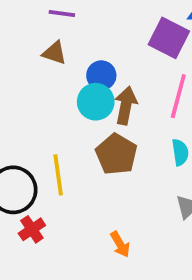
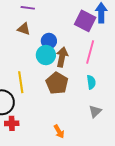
yellow line: (58, 175) -> (21, 82), moved
red cross: (32, 229) -> (12, 123), turned 32

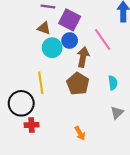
purple square: (85, 21) -> (70, 20), moved
pink line: (90, 52) -> (103, 39), moved, turned -50
cyan circle: (46, 55) -> (52, 48), moved

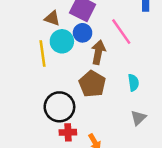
yellow line: (41, 83) -> (42, 53), moved
black circle: (21, 103) -> (59, 107), moved
red cross: (31, 125) -> (68, 132), moved

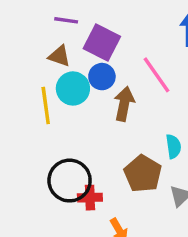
brown pentagon: (92, 84) -> (143, 174), moved
red cross: (68, 132) -> (90, 198), moved

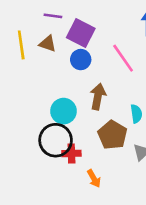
cyan circle: (73, 88) -> (64, 111), moved
brown arrow: (124, 104) -> (98, 97), moved
yellow line: (46, 106) -> (21, 45), moved

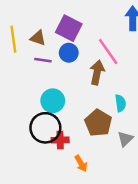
purple line: (53, 16) -> (43, 60), moved
brown arrow: (98, 97) -> (97, 72), moved

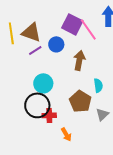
purple square: (69, 28) -> (72, 24), moved
brown triangle: (38, 38) -> (31, 32), size x1.5
pink line: (108, 52) -> (88, 29), moved
purple line: (43, 60) -> (35, 50), turned -40

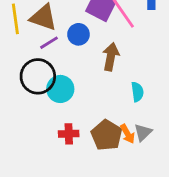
brown pentagon: (80, 101) -> (107, 135), moved
black circle: (37, 105) -> (38, 76), moved
orange arrow: (66, 134) -> (128, 134), moved

